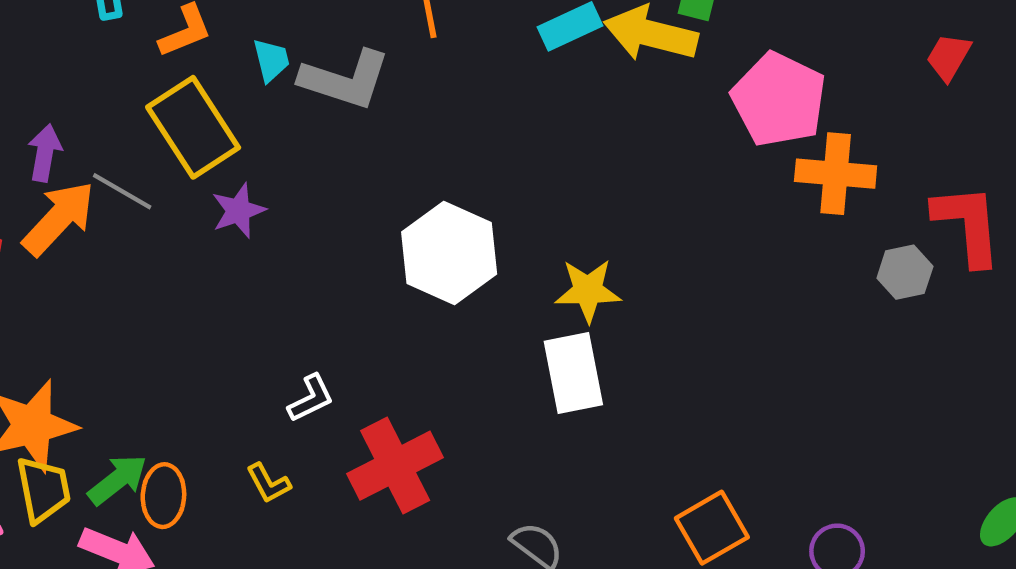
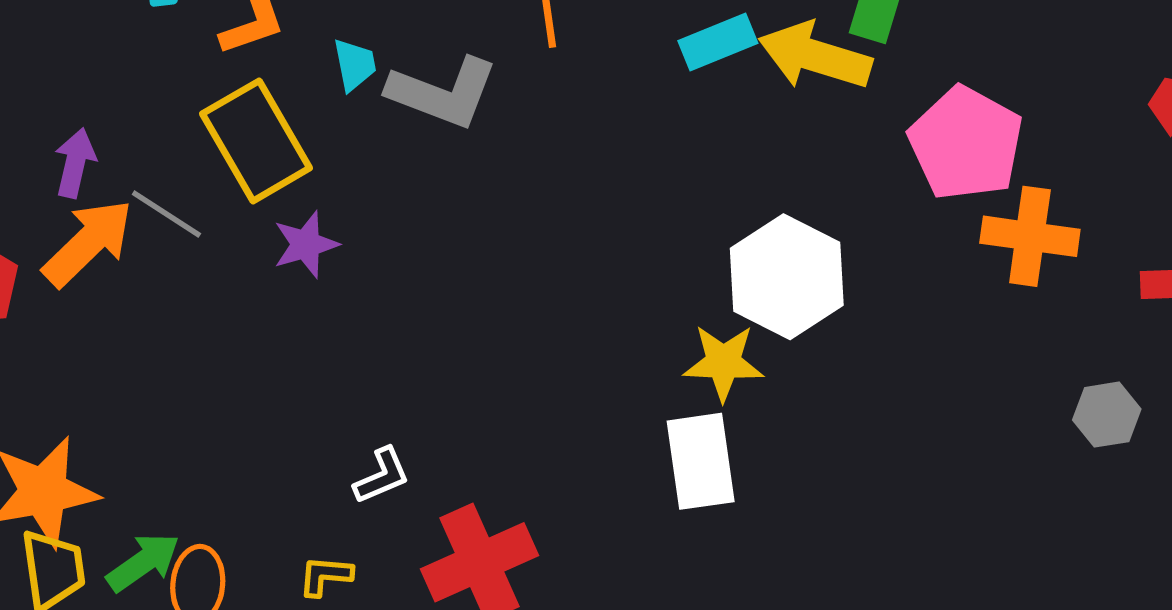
white hexagon: (449, 253) -> (787, 277), moved
gray hexagon: (905, 272) -> (1107, 415), moved
yellow L-shape: (268, 483) -> (325, 576), turned 120

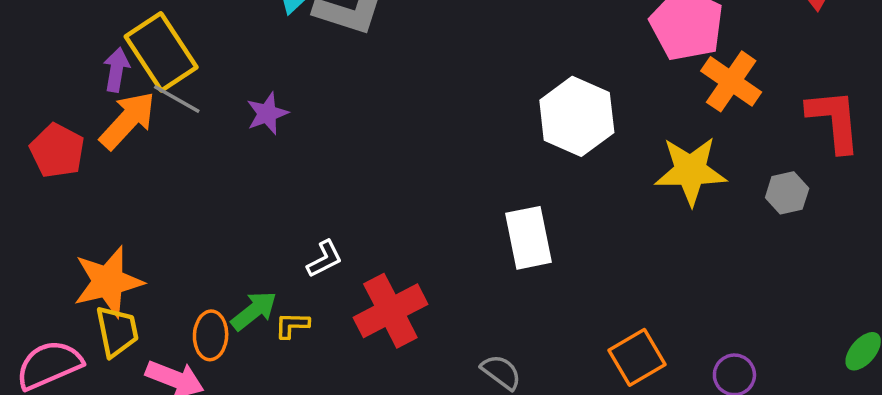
yellow rectangle: (256, 141) -> (161, 52), moved
orange cross: (1030, 236) -> (731, 81), turned 30
yellow star: (723, 363) -> (691, 171), moved, size x1.4
green arrow: (143, 562) -> (254, 311), moved

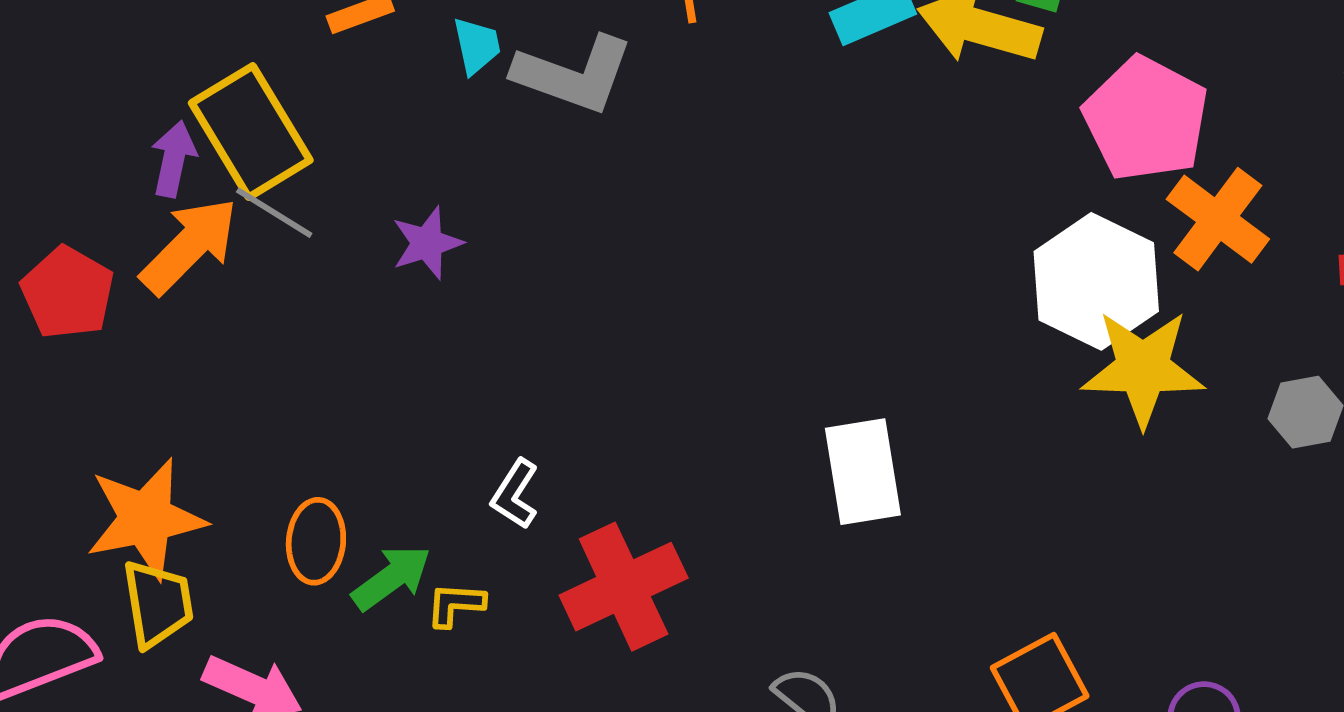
white hexagon: (577, 116) -> (1096, 281), moved
white L-shape: (325, 259) -> (515, 494), turned 147
orange ellipse: (211, 335) -> (316, 541), moved

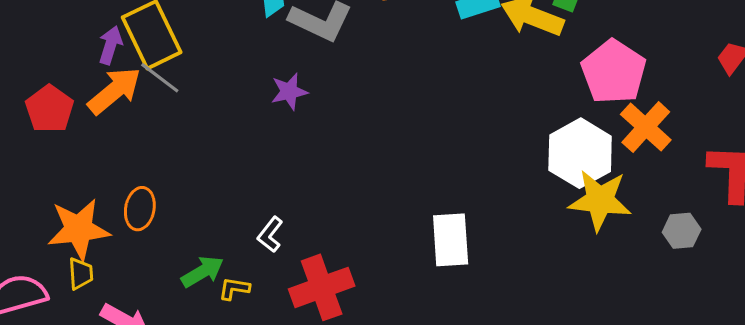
purple star: (427, 243) -> (289, 92), moved
orange ellipse: (316, 541) -> (140, 209), moved
yellow trapezoid: (158, 604) -> (81, 274), size x0.7

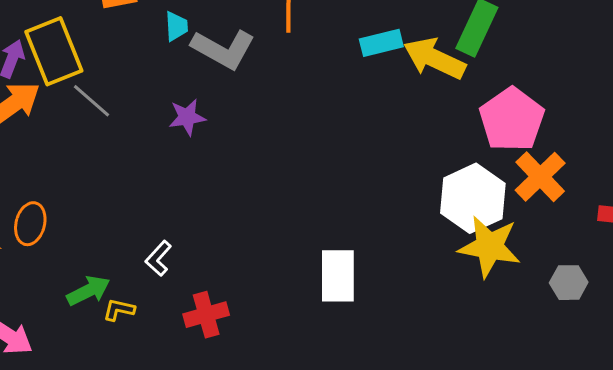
gray line: (160, 78) -> (91, 101), moved
red cross: (322, 287) -> (206, 315), size x0.7

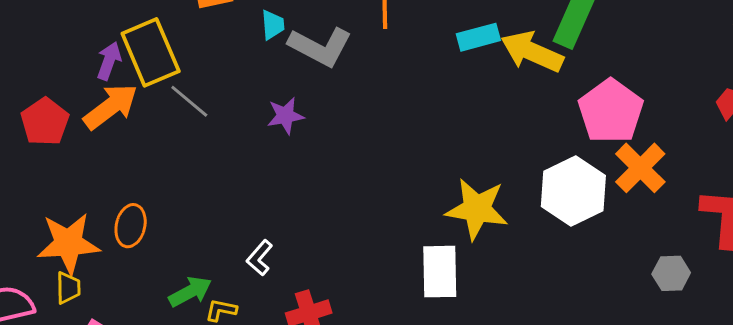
yellow star: (489, 247) -> (477, 209), moved

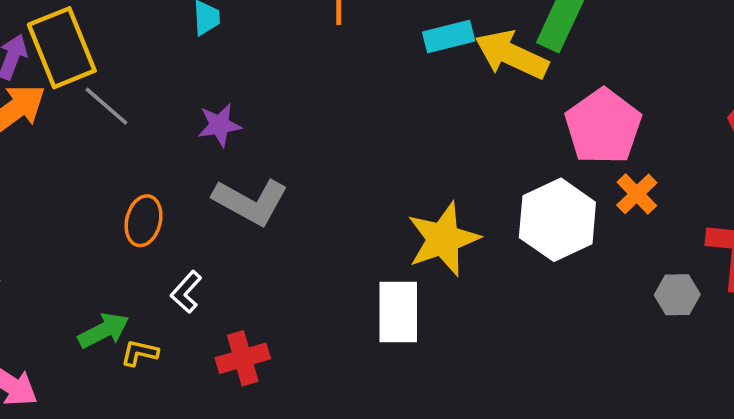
gray L-shape: (320, 47) -> (251, 202), moved
orange cross: (640, 168) -> (637, 194), size x0.7
yellow star: (477, 209) -> (443, 239), turned -30
orange ellipse: (131, 226) -> (144, 221), moved
gray hexagon: (671, 273) -> (677, 295), moved

